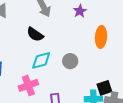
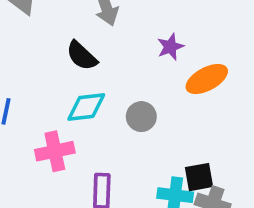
purple star: (80, 11) -> (170, 47), moved
orange ellipse: (101, 37) -> (207, 79), turned 50

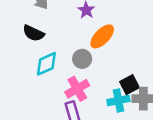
orange ellipse: (207, 79) -> (102, 36), moved
pink cross: (55, 151) -> (77, 89), moved

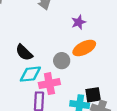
black semicircle: (33, 33) -> (24, 53), moved
cyan diamond: (46, 64) -> (30, 74), moved

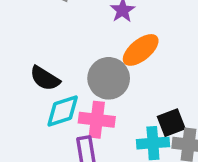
gray circle: (62, 61) -> (109, 78), size x1.5
pink cross: (49, 84) -> (97, 120), turned 30

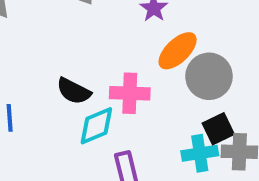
gray circle: (109, 78) -> (209, 76), moved
pink cross: (97, 120) -> (130, 93), moved

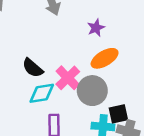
gray circle: (209, 76) -> (92, 91), moved
pink cross: (130, 93) -> (68, 78), turned 30

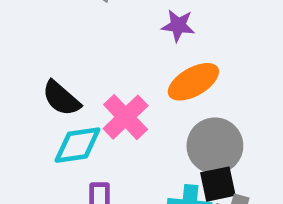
purple star: (96, 28) -> (178, 26), turned 30
gray circle: (92, 91) -> (215, 146), moved

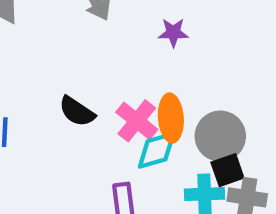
orange ellipse: (193, 82) -> (171, 118), moved, turned -57
cyan diamond: (77, 145) -> (157, 150), moved

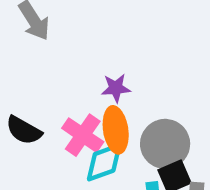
purple star: (173, 33) -> (116, 88), moved

